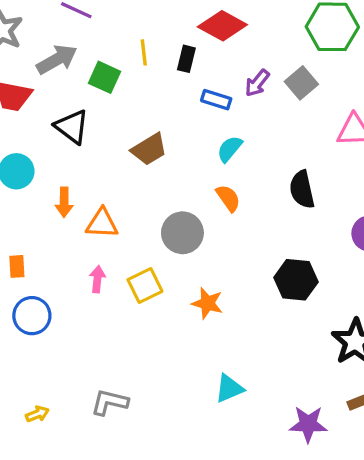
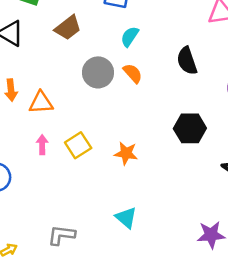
brown trapezoid: (149, 149) -> (68, 28), moved
gray circle: (182, 233) -> (98, 72), moved
cyan triangle: (229, 388) -> (126, 218), moved, turned -50

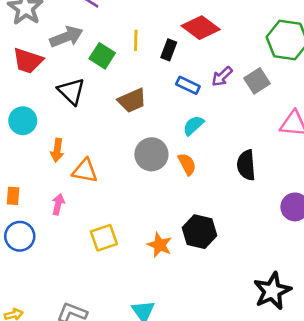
black hexagon: (190, 128) -> (200, 232), moved
pink arrow: (42, 145) -> (58, 204), moved
yellow square: (78, 145) -> (104, 238), moved

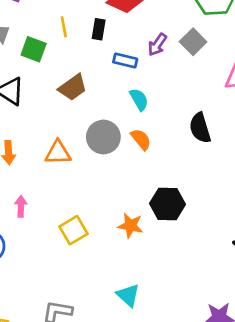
cyan semicircle: (193, 125) -> (139, 99), turned 115
orange triangle: (85, 171) -> (58, 153), moved

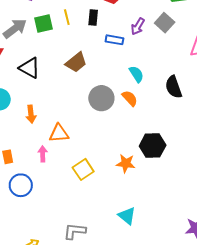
green square: (34, 49) -> (43, 24), moved, turned -30
cyan semicircle: (139, 99) -> (136, 74), moved
orange triangle: (58, 153) -> (59, 133), moved

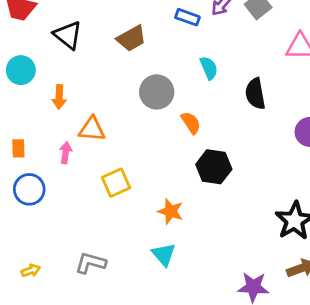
orange semicircle: (130, 98) -> (191, 123), moved
orange star: (126, 163) -> (171, 211), moved

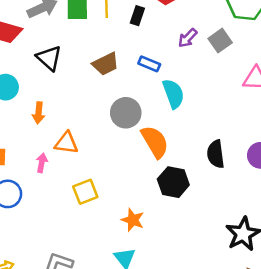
blue rectangle: (187, 17) -> (149, 64), moved
cyan semicircle: (209, 68) -> (173, 94), size x1.4
black semicircle: (255, 94) -> (216, 154), moved
orange semicircle: (191, 123) -> (155, 142), size x1.6

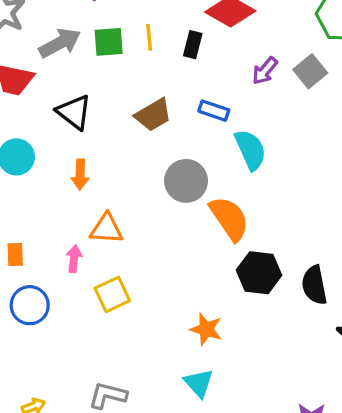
orange arrow: (39, 113) -> (80, 175), moved
black semicircle: (216, 154) -> (314, 285), moved
yellow square: (85, 192) -> (112, 294), moved

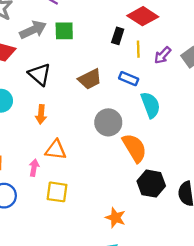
yellow line: (149, 37) -> (138, 49), moved
yellow square: (112, 294) -> (57, 192), turned 30

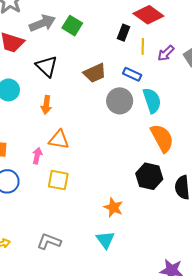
green square: (64, 31) -> (72, 26), turned 30
gray circle: (108, 122) -> (120, 101), moved
orange semicircle: (134, 148) -> (162, 138), moved

